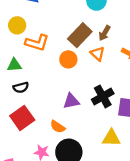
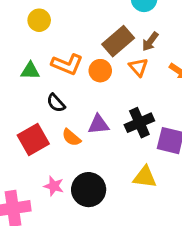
orange L-shape: (37, 43) -> (67, 64), moved
black semicircle: (21, 87) -> (56, 103), moved, turned 56
orange semicircle: (58, 127) -> (71, 137), moved

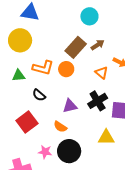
yellow circle: (39, 20) -> (20, 40), size x1.5
brown arrow: (150, 42) -> (98, 45), turned -152
orange triangle: (138, 67) -> (102, 73), moved
orange semicircle: (71, 137) -> (60, 127), moved

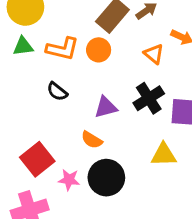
green triangle: (19, 76) -> (23, 46), moved
red square: (27, 122) -> (37, 159), moved

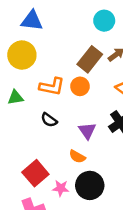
green triangle: (23, 46) -> (15, 98), moved
purple triangle: (106, 107) -> (87, 131), turned -48

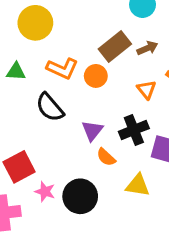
black semicircle: (49, 120) -> (50, 107), size x1.5
orange semicircle: (77, 157) -> (106, 157), moved

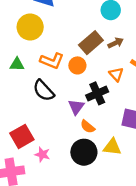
black cross: (134, 130) -> (97, 93), moved
black circle: (80, 196) -> (84, 152), moved

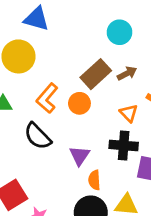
orange L-shape: (52, 61) -> (47, 98), turned 110
black cross: (97, 93) -> (124, 145), moved, turned 30
orange semicircle: (88, 127) -> (94, 180), turned 48

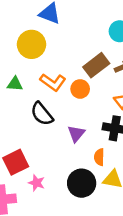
orange L-shape: (47, 98) -> (53, 82), turned -100
orange semicircle: (94, 180) -> (99, 157), moved

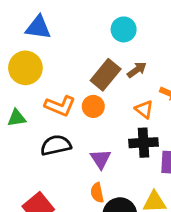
black semicircle: (42, 114) -> (56, 145), turned 130
orange semicircle: (99, 157) -> (97, 193), moved

